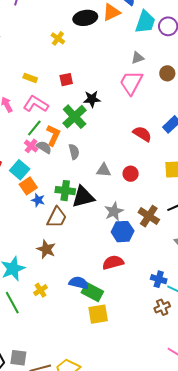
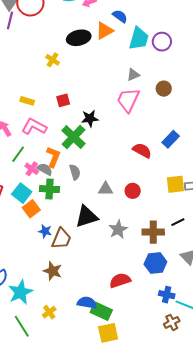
green line: (34, 128) -> (18, 154), moved
green cross: (65, 191) -> (50, 189), moved
blue star: (38, 200) -> (45, 231), moved
brown cross: (149, 216) -> (153, 232), turned -30
blue hexagon: (123, 232) -> (155, 263), moved

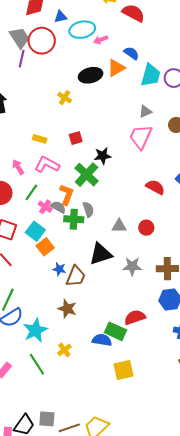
green cross: (50, 189) -> (74, 219), moved
gray star: (118, 229) -> (132, 266), turned 30
green rectangle: (101, 311) -> (115, 331), moved

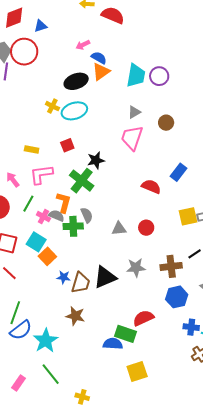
cyan ellipse: (82, 30) -> (74, 111), moved
blue semicircle: (131, 53) -> (99, 58), moved
pink L-shape: (47, 165) -> (41, 174), turned -30
black triangle: (101, 254) -> (105, 277), moved
yellow cross: (64, 350) -> (82, 397), moved, turned -32

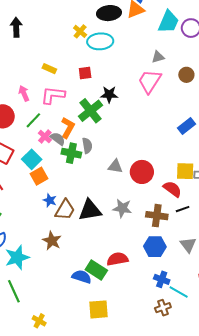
red semicircle: (151, 186) -> (172, 189), moved
red circle: (146, 228) -> (142, 172), size x1.5

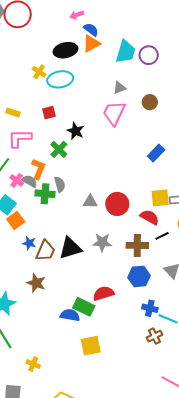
black star: (109, 94) -> (75, 131), turned 30
green cross: (91, 111) -> (59, 149), size x0.7

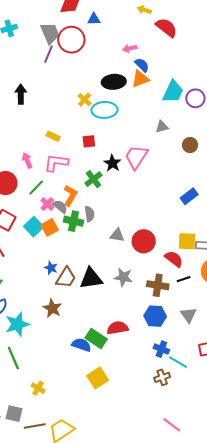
pink trapezoid: (114, 113) -> (136, 157), moved
orange square: (16, 220) -> (50, 227), moved
yellow square: (91, 346) -> (98, 378), turned -30

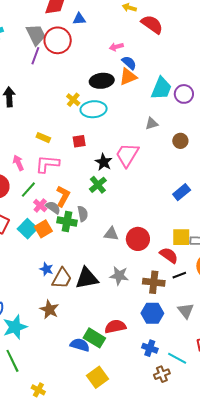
green cross: (93, 179) -> (98, 185), moved
blue cross: (161, 349) -> (150, 348), moved

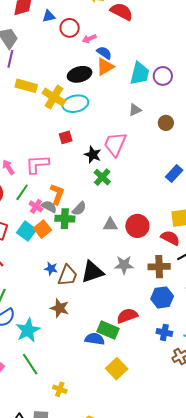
red circle: (58, 40) -> (70, 28), moved, size x0.7
yellow cross: (73, 100) -> (54, 97), size x1.6
yellow rectangle: (43, 138) -> (26, 86), moved, size x1.5
green cross: (98, 185) -> (102, 177), moved
gray semicircle: (83, 214) -> (79, 209), turned 63

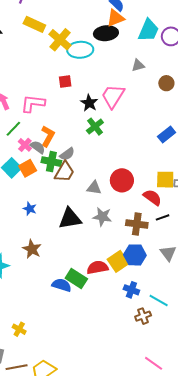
black ellipse: (80, 74) -> (106, 33), moved
gray triangle: (110, 225) -> (94, 188), moved
brown trapezoid: (68, 276) -> (64, 172), moved
yellow square: (117, 369) -> (118, 261), moved

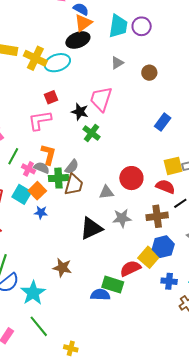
pink L-shape: (33, 104) -> (40, 120), moved
blue star: (30, 209) -> (41, 212), moved

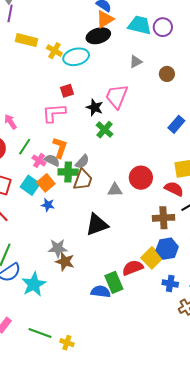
cyan trapezoid: (118, 26) -> (140, 25), turned -90
yellow cross: (35, 58) -> (54, 51), size x0.7
gray star: (122, 218) -> (58, 248), moved
green rectangle: (113, 285) -> (114, 282), turned 45
green line: (39, 326) -> (40, 333), moved, turned -35

